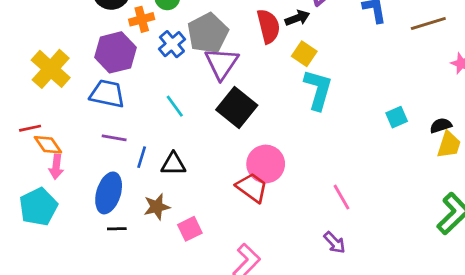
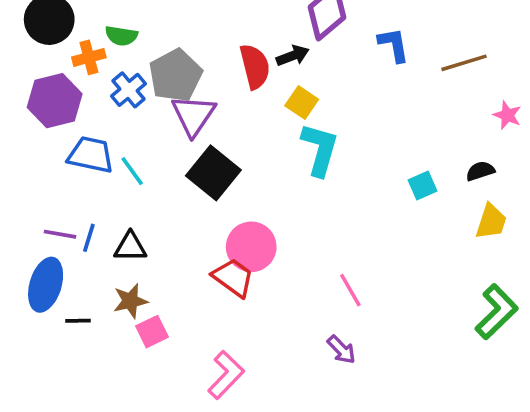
blue trapezoid: (107, 94) -> (91, 155), moved
black semicircle: (441, 125) -> (480, 171), moved
purple line: (114, 138) -> (60, 234), moved
brown star: (157, 207) -> (130, 301), moved
black line: (117, 229) -> (78, 321), moved

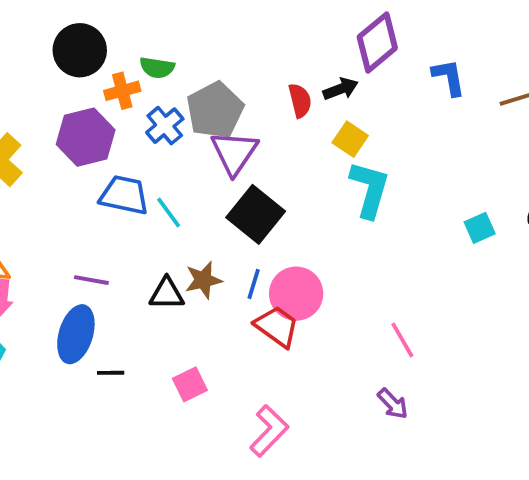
red semicircle: (255, 66) -> (300, 100), size x0.7
blue line: (89, 238) -> (254, 284), moved
brown star: (130, 301) -> (203, 280), moved

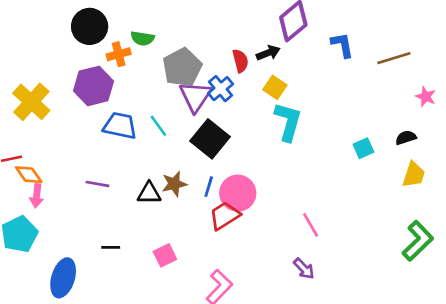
blue cross: (165, 126) -> (221, 89), moved
cyan line: (169, 212) -> (158, 126), moved
red trapezoid: (277, 326) -> (225, 216), turned -68
blue ellipse: (76, 334) -> (63, 278), moved

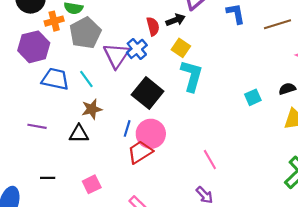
gray pentagon: (182, 67) -> (85, 33), moved
black square: (210, 139) -> (148, 93), moved
brown star: (174, 184) -> (92, 109), moved

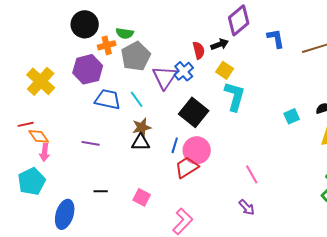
black triangle: (79, 134) -> (141, 142), moved
pink square: (92, 184) -> (142, 197), turned -36

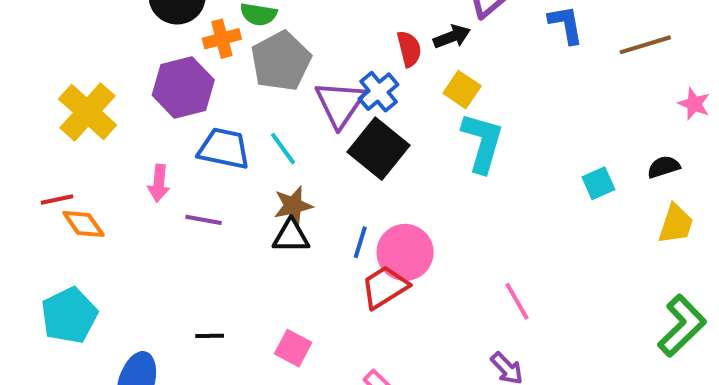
black square: (194, 112) -> (379, 149), moved
purple line: (91, 143) -> (204, 220), moved
pink arrow: (45, 152) -> (159, 183), moved

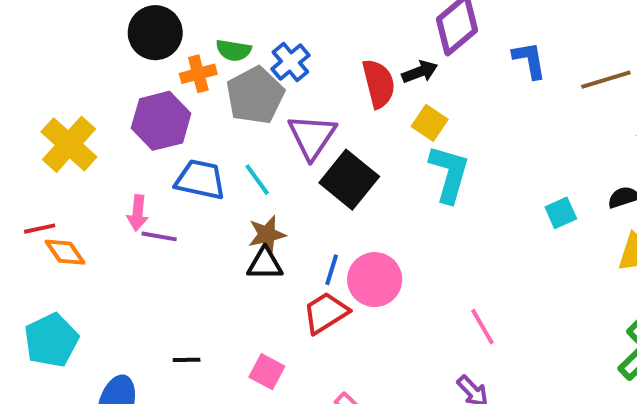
red semicircle: (409, 49) -> (379, 84), size x1.4
blue cross: (379, 92) -> (290, 62), moved
purple line: (204, 220) -> (159, 236), moved
red trapezoid: (385, 287) -> (326, 313), moved

